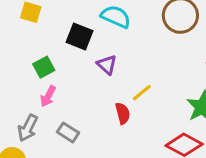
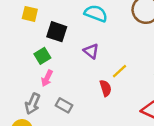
black square: (80, 36) -> (57, 32), moved

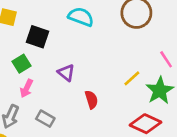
purple triangle: (91, 51) -> (66, 73), moved
yellow line: (119, 71) -> (132, 78), moved

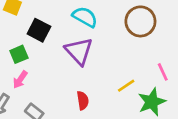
purple triangle: (66, 73) -> (79, 51), moved, size x1.6

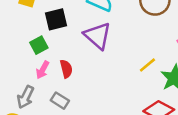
black square: (39, 30) -> (56, 19), turned -35
red semicircle: (83, 101) -> (66, 69), moved

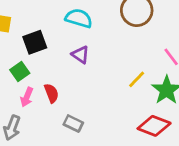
purple triangle: (97, 36) -> (80, 55), size x0.6
gray rectangle: (60, 101) -> (73, 123), moved

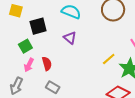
gray rectangle: (73, 123) -> (53, 87), moved

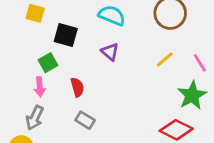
black square: (38, 26) -> (66, 35), turned 30
yellow line: (109, 59) -> (165, 59), moved
pink arrow: (29, 65) -> (40, 87), moved, turned -32

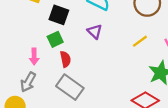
green square: (48, 63) -> (55, 39), moved
gray rectangle: (85, 120) -> (70, 87), size x1.6

